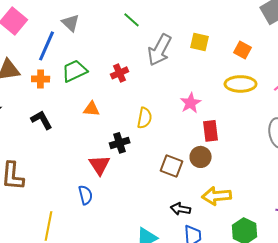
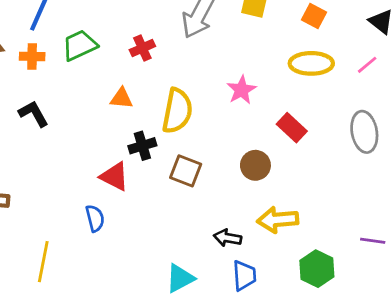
orange triangle: (92, 109) -> (121, 98), moved
yellow semicircle: (145, 118) -> (177, 111), size x1.5
red rectangle: (211, 131) -> (292, 128), moved, turned -40
red triangle: (100, 165) -> (114, 176), turned -30
brown square: (172, 166) -> (186, 171), moved

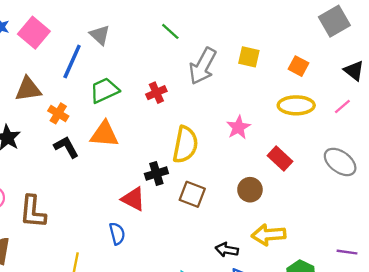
orange cross: (32, 56) -> (58, 113), moved, turned 30
orange triangle: (121, 98) -> (104, 134), moved, size x1.5
gray ellipse: (364, 132) -> (340, 162), turned -44

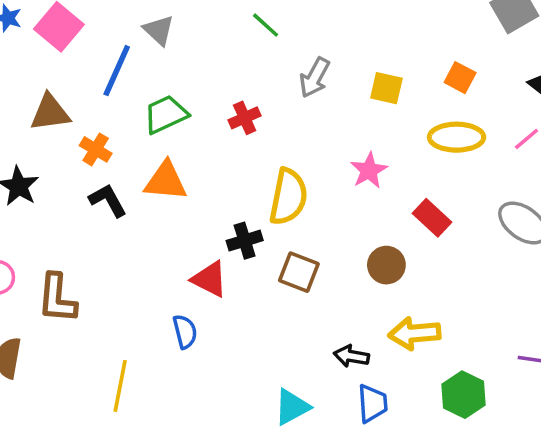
yellow square: (249, 57) -> (386, 88), moved
gray arrow: (203, 66) -> (315, 78), size x0.7

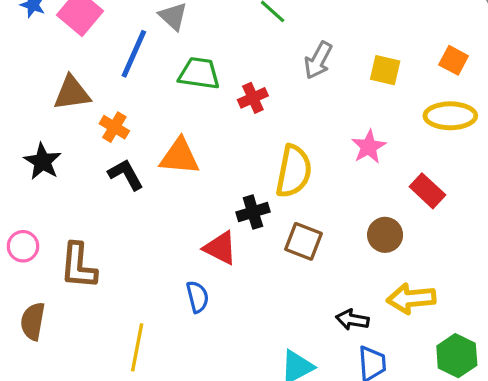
green trapezoid: (166, 114) -> (199, 73), moved, turned 33

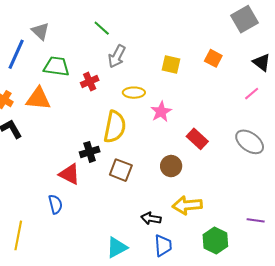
gray arrow: (318, 60) -> (117, 56), moved
yellow ellipse: (450, 116) -> (134, 93), moved, size x0.7
orange triangle: (180, 157) -> (38, 99), moved

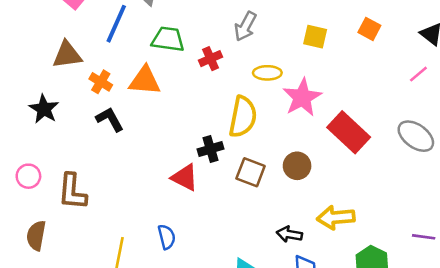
pink star: (161, 112) -> (302, 97), size x1.4
red rectangle: (197, 139) -> (349, 132), size x1.5
brown circle: (171, 166) -> (297, 166), moved
blue semicircle: (55, 204) -> (167, 237), moved

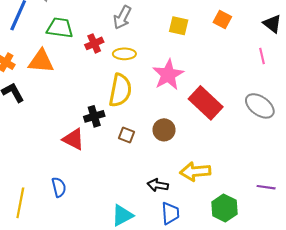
yellow ellipse: (267, 73) -> (124, 54), moved
pink line: (418, 74) -> (262, 56), turned -63
brown square: (251, 172) -> (127, 135), size x0.7

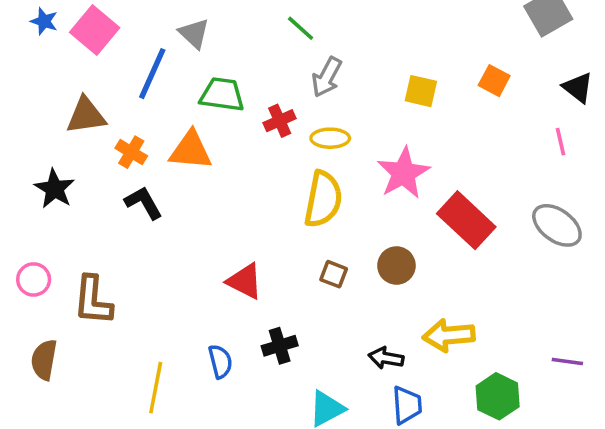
black cross: (94, 116) -> (280, 346), moved

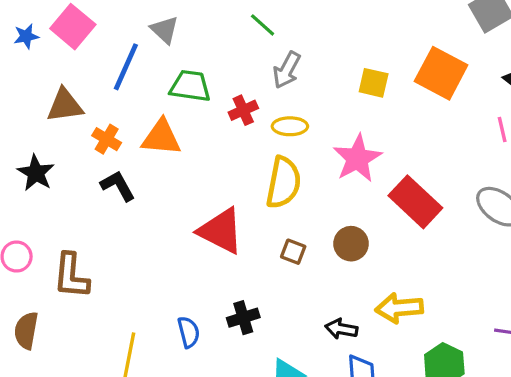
blue star: (44, 21) -> (26, 36), moved, turned -30
orange square: (494, 81) -> (441, 73), size x1.8
red triangle: (245, 281) -> (221, 231), moved, size x1.4

